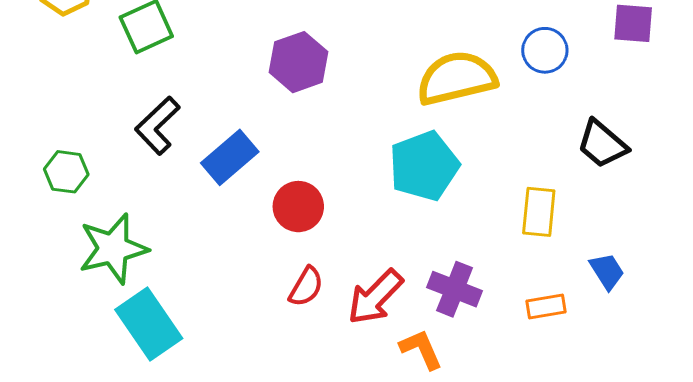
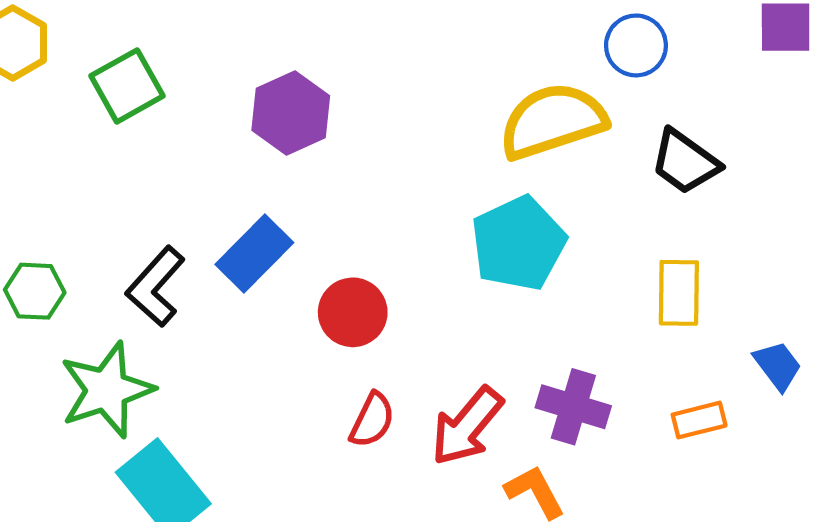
blue circle: (545, 50) -> (636, 45), moved
purple hexagon: (298, 62) -> (291, 113), moved
black L-shape: (157, 126) -> (156, 287), moved
black trapezoid: (602, 144) -> (685, 162), moved

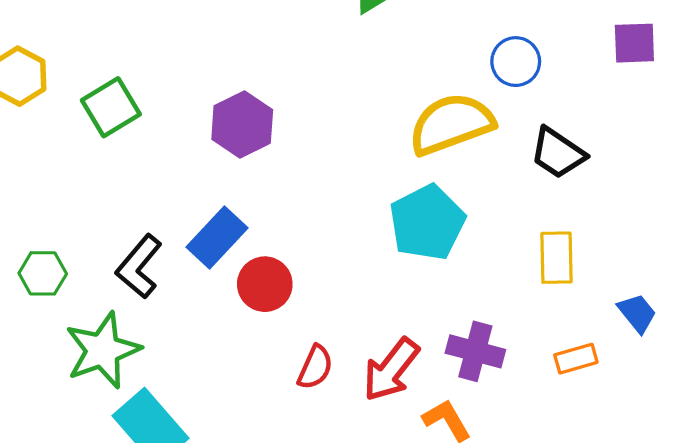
red circle: (353, 312) -> (265, 284), moved

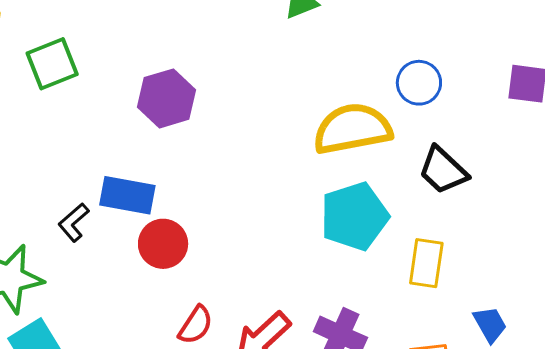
cyan pentagon: (427, 222) -> (354, 216), moved
blue rectangle: (217, 238) -> (127, 195), turned 48
black L-shape: (139, 266) -> (74, 222), moved, size x0.7

